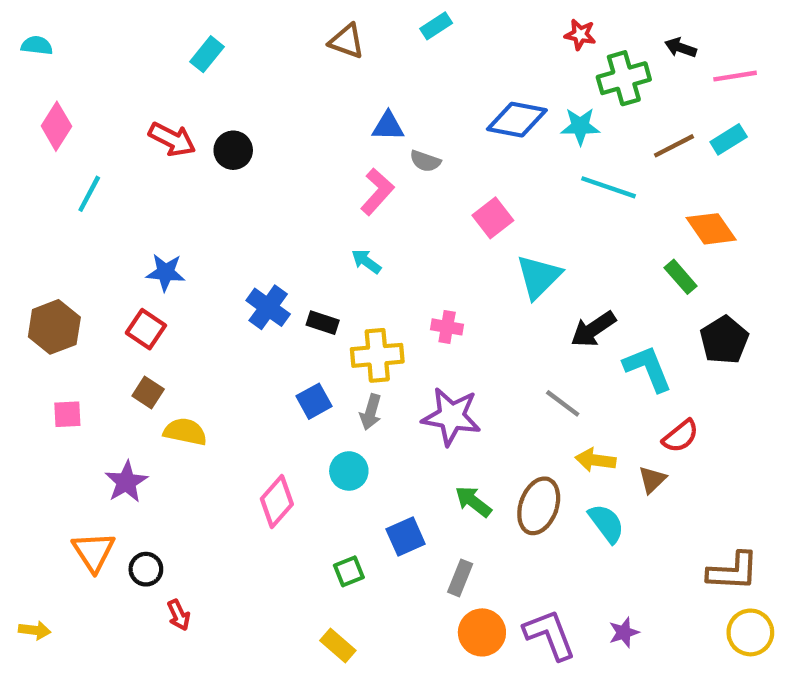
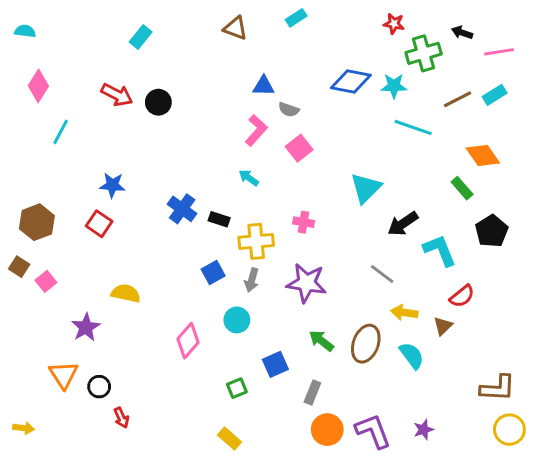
pink square: (493, 218) -> (299, 148), moved
brown square: (148, 392) -> (19, 267), moved
pink square: (67, 414) -> (46, 281), turned -36

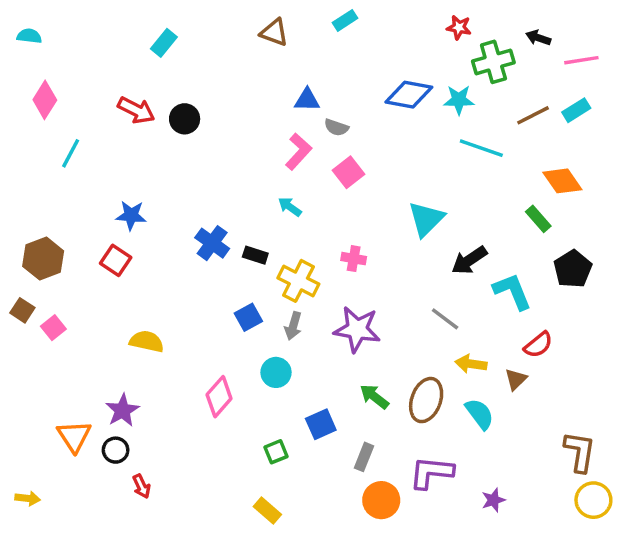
yellow cross: (256, 241) -> (298, 281), turned 32
purple star: (86, 327) -> (122, 410), moved
brown L-shape: (498, 388) -> (580, 452), turned -84
purple L-shape: (373, 431) -> (431, 473), moved, turned -63

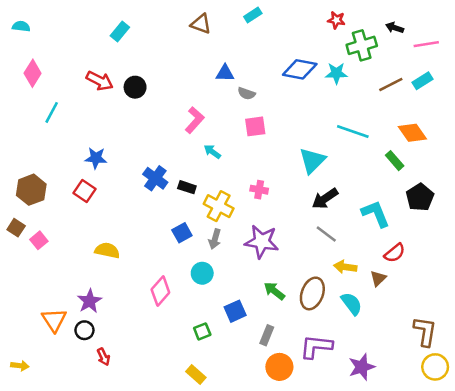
cyan line: (481, 148) -> (353, 131), moved
pink L-shape: (298, 152) -> (195, 120), moved
pink square: (348, 172) -> (255, 126), turned 30
black arrow: (469, 260) -> (325, 199), moved
purple star: (493, 500) -> (362, 367), size x1.5

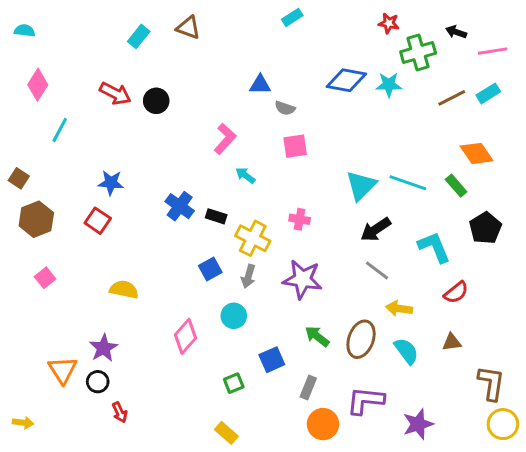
brown triangle: (201, 24) -> (188, 28), moved
cyan line: (353, 131) -> (408, 183), moved
brown square: (16, 228) -> (19, 178), moved
brown triangle: (378, 278) -> (452, 342), moved, turned 36

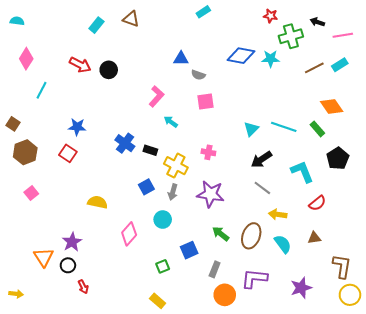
cyan triangle: (361, 186) -> (251, 129), size x0.7
yellow semicircle: (124, 289) -> (97, 202), moved
purple star: (418, 424) -> (301, 288), moved

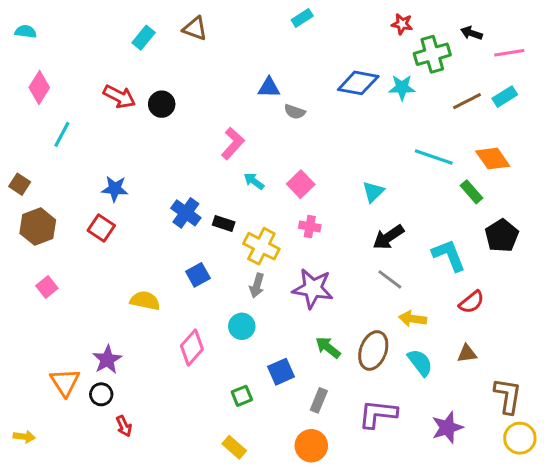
pink square: (205, 101) -> (301, 184), moved, turned -36
cyan line: (284, 127) -> (434, 157), moved
blue square: (146, 187) -> (198, 275), moved
orange circle: (225, 295) -> (311, 446), moved

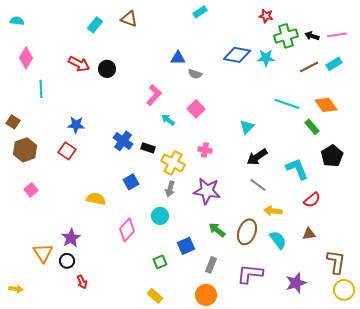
black arrow: (472, 33) -> (312, 36), moved
cyan line: (62, 134) -> (41, 89), turned -30
pink square: (301, 184) -> (196, 109), moved

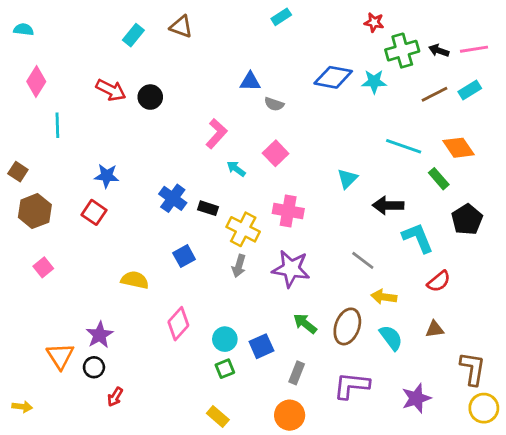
pink cross: (205, 150) -> (288, 211), size x1.5
black arrow: (257, 157) -> (388, 205), moved, turned 35
cyan circle: (160, 216) -> (225, 339), moved
red arrow: (82, 282) -> (115, 397), turned 56

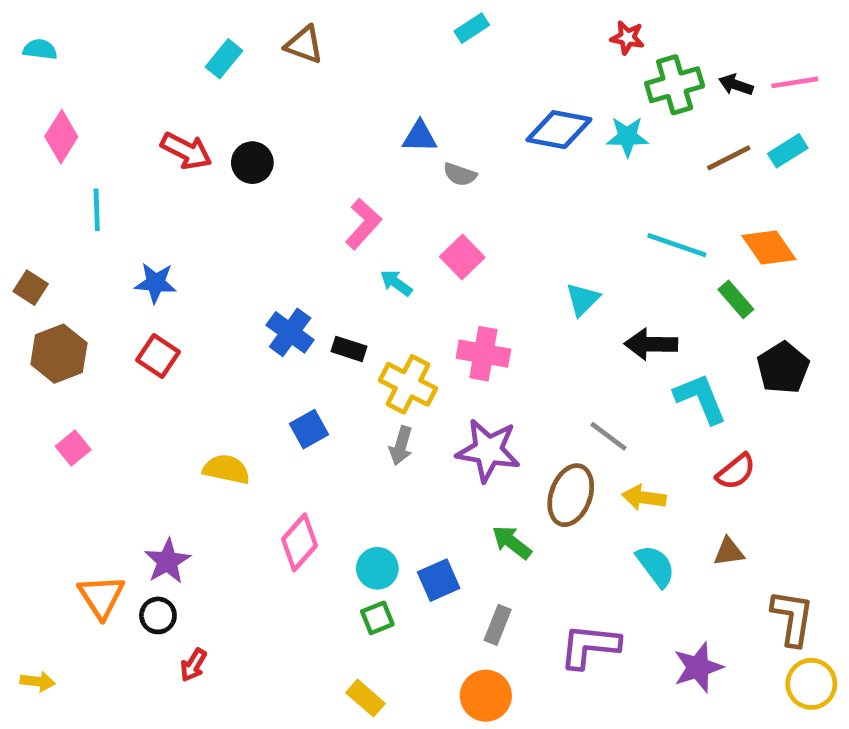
blue star: (107, 176) -> (156, 283), moved
brown ellipse: (347, 326) -> (571, 495), moved

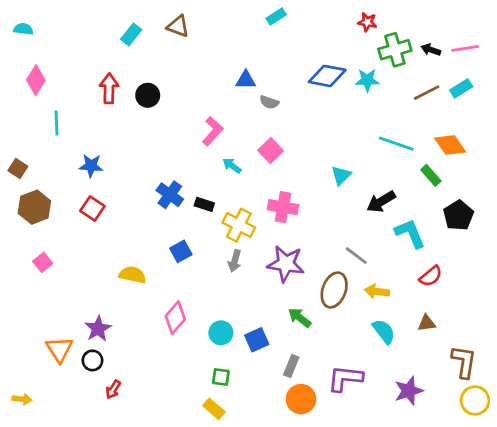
red arrow: (186, 151) -> (109, 88), turned -116
black arrow: (651, 344) -> (381, 202), turned -32
green square: (377, 618) -> (221, 377), moved, turned 30
orange circle: (486, 696) -> (301, 399), moved

